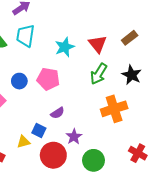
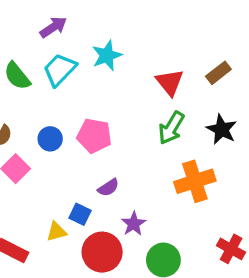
cyan trapezoid: (26, 36) -> (60, 70), turned 35
cyan star: (65, 47) -> (107, 55), moved

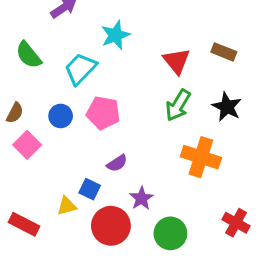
cyan trapezoid: (60, 70) -> (80, 69), moved
brown rectangle: (218, 73) -> (224, 52), turned 60
orange cross: (195, 181) -> (201, 157), turned 36

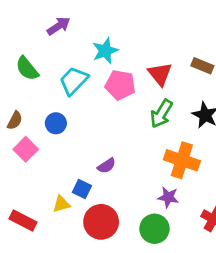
pink pentagon: (103, 113) -> (120, 85), moved
purple star: (141, 198) -> (168, 197), moved, turned -30

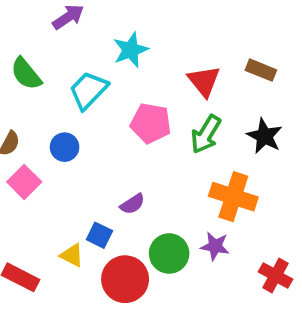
pink pentagon: (120, 85) -> (151, 123), moved
yellow triangle: (61, 204) -> (72, 255), turned 42
green circle: (154, 229) -> (169, 253), moved

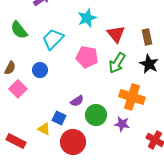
cyan star: (131, 50) -> (87, 18), moved
brown rectangle: (261, 70) -> (147, 37), moved, turned 56
green circle: (169, 253) -> (96, 115), moved

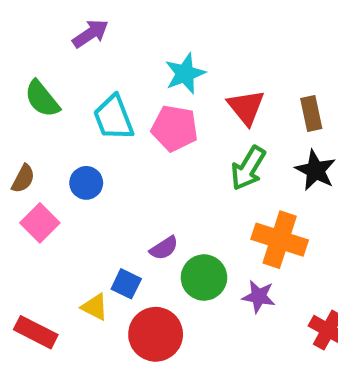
cyan trapezoid: (53, 39) -> (114, 118), turned -65
pink pentagon: (87, 57) -> (175, 128), moved

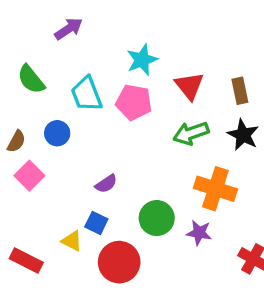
green arrow: (248, 168) -> (191, 133), turned 40
blue circle: (86, 183) -> (57, 133), moved
purple semicircle: (164, 248) -> (106, 184), moved

